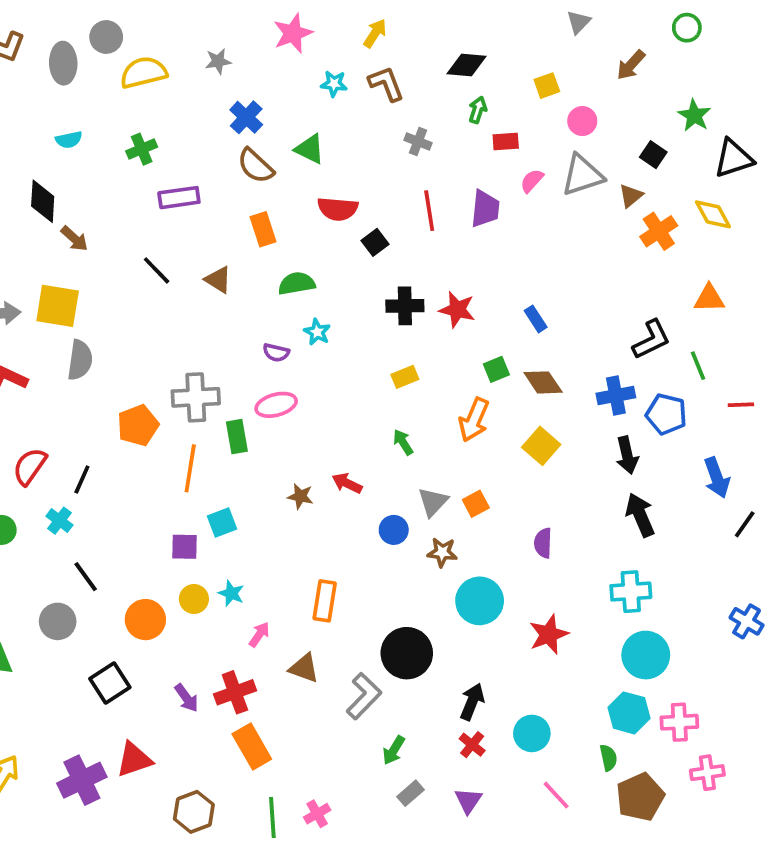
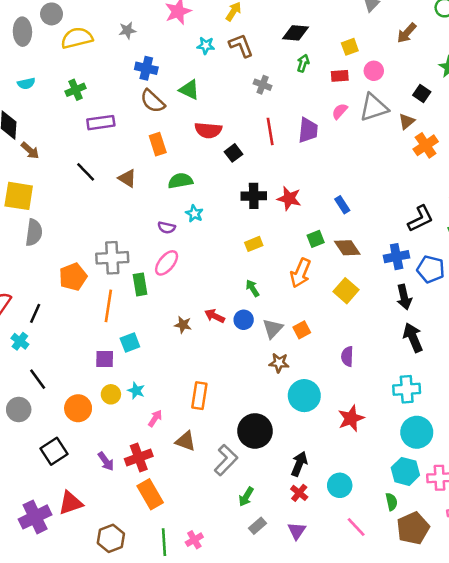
blue cross: (246, 117) -> (146, 68), turned -30
red rectangle: (506, 142) -> (340, 76), moved
pink ellipse: (276, 405) -> (167, 263), turned -36
blue circle: (394, 530) -> (244, 320), moved

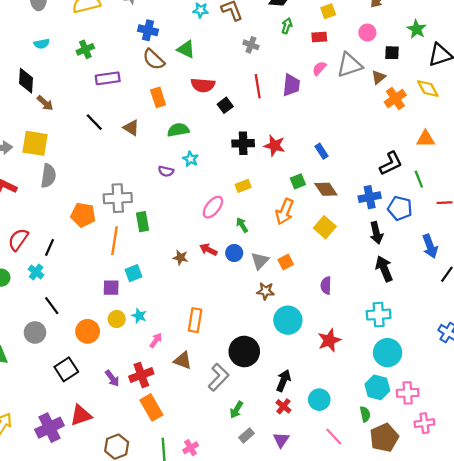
pink circle: (374, 71) -> (367, 33), moved
black square: (422, 94) -> (392, 53), turned -32
pink ellipse: (167, 263) -> (213, 207), moved
orange pentagon: (73, 277) -> (83, 215), turned 30

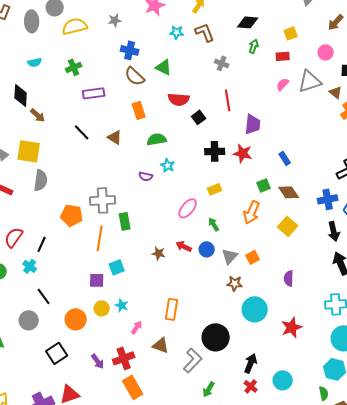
brown triangle: (379, 77) -> (336, 92), turned -40
purple trapezoid: (291, 85) -> (253, 124), moved

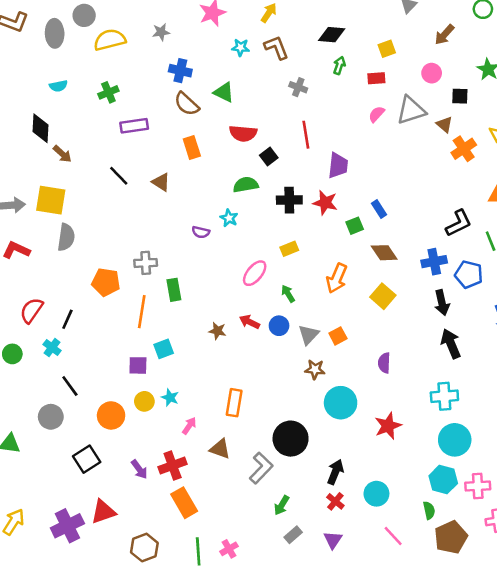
green semicircle: (157, 139) -> (246, 185), moved
green square: (264, 185) -> (355, 226), moved
gray cross: (103, 200) -> (146, 263), size x0.7

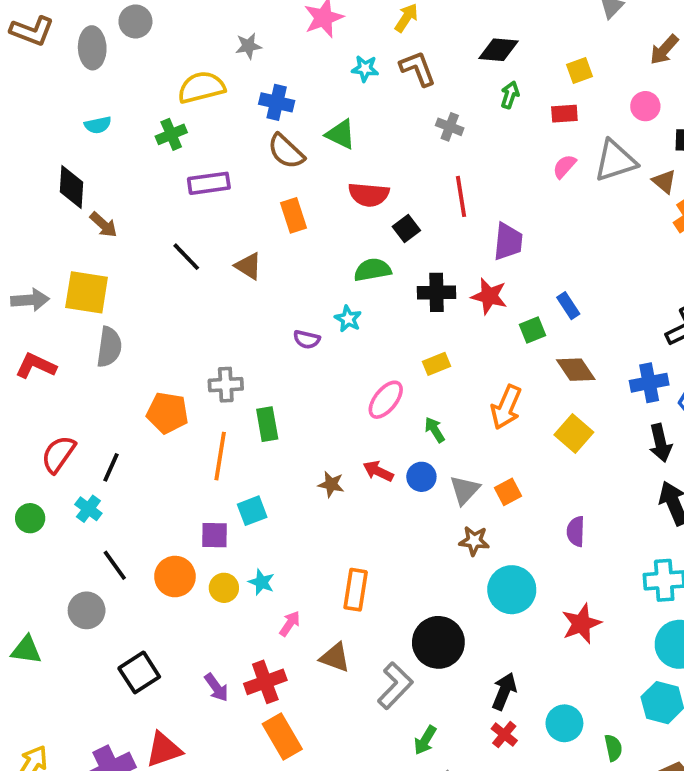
yellow semicircle: (110, 40) -> (201, 87), moved
orange circle: (111, 415) -> (175, 577), moved
green semicircle: (429, 510) -> (613, 748), moved

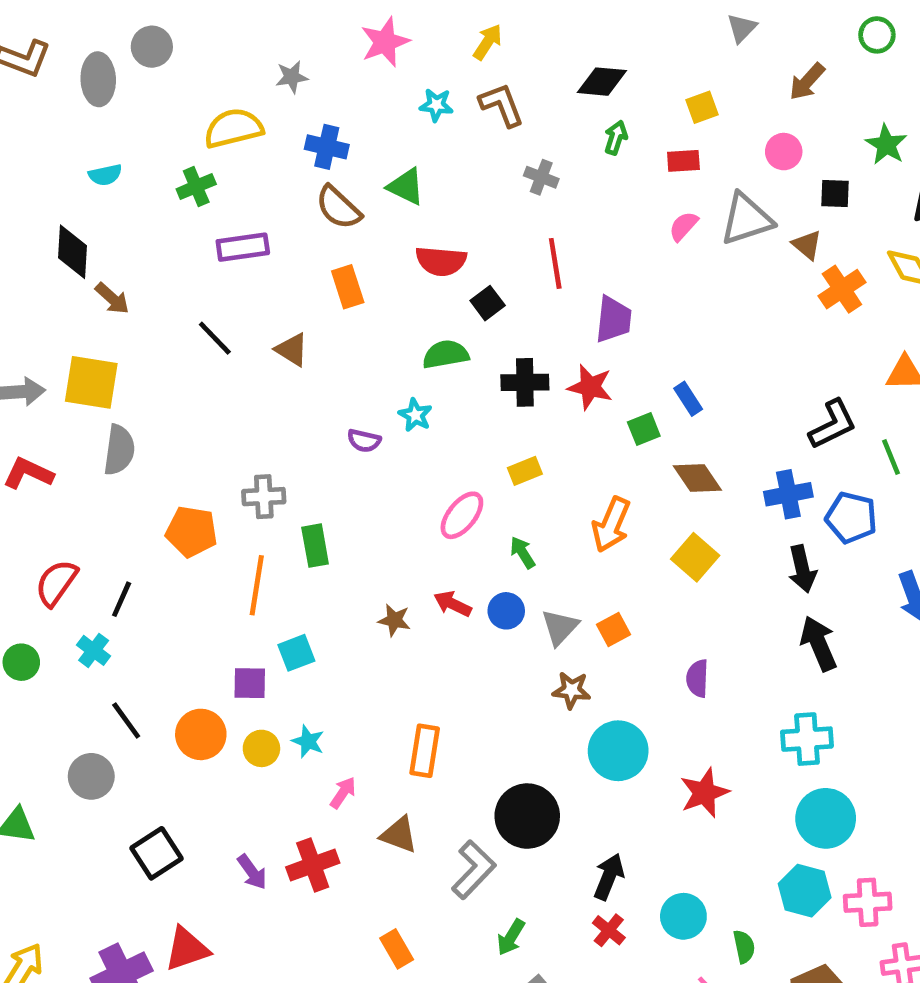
orange rectangle: (282, 736) -> (397, 949), moved, size x0.7

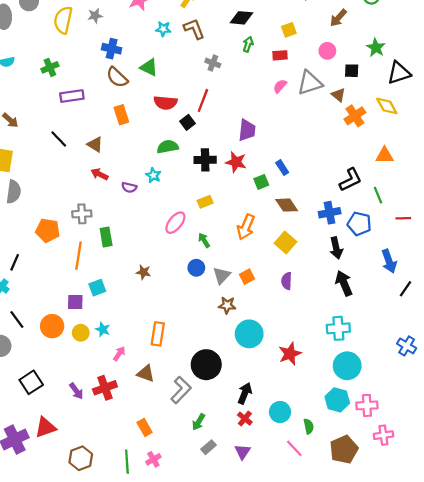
yellow semicircle: (233, 128) -> (63, 20), moved, turned -64
red line: (555, 263) -> (203, 100), moved, turned 30
red arrow: (453, 604) -> (99, 174), moved
purple semicircle: (697, 678) -> (287, 281), moved

